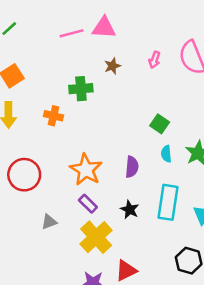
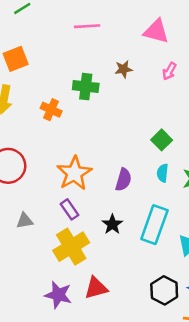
pink triangle: (104, 28) -> (156, 31), moved

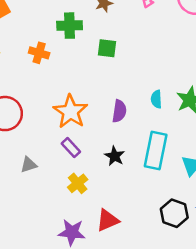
green square: (162, 140) -> (107, 48), moved, turned -30
yellow cross: (71, 247) -> (78, 183), size x0.6

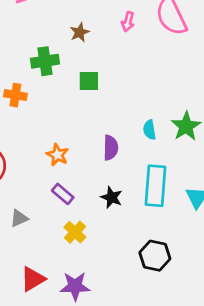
orange star: (70, 112) -> (58, 155), size x0.6
black hexagon: (174, 213) -> (155, 256), moved
red triangle: (108, 220) -> (33, 279), moved

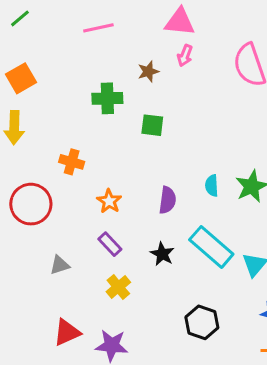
pink arrow: (128, 22) -> (185, 56), moved
orange cross: (15, 95) -> (72, 162), moved
cyan rectangle: (156, 186) -> (211, 247), turned -60

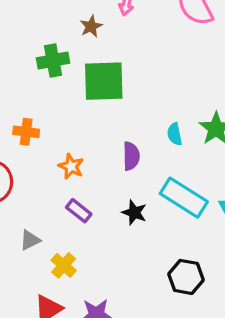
green square: (152, 125) -> (104, 81), size x1.8
yellow cross: (118, 287) -> (64, 265), moved

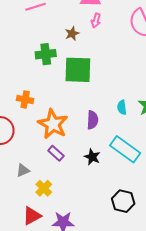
orange star: (71, 166) -> (53, 124), size x1.8

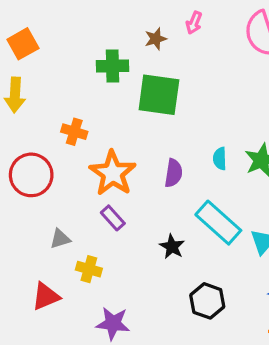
black star: (92, 157) -> (172, 247), moved
yellow cross: (44, 188) -> (89, 269), turned -35
red triangle: (32, 216) -> (46, 296), moved

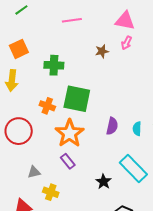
green cross: (113, 66) -> (54, 65), moved
green square: (159, 95) -> (77, 99), moved
purple semicircle: (173, 173) -> (112, 126), moved

